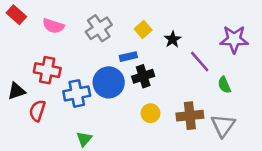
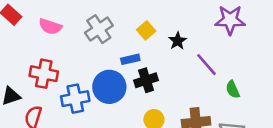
purple star: (234, 39) -> (230, 20), moved

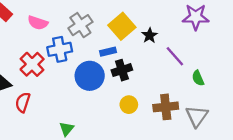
yellow square: (146, 30) -> (122, 26), size x1.6
red cross: (44, 74) -> (32, 64), turned 35
blue cross: (75, 99) -> (60, 49), moved

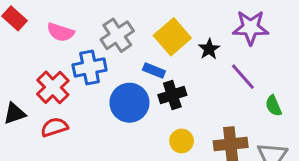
purple star: (196, 17) -> (251, 28), moved
blue rectangle: (108, 52) -> (154, 70), turned 35
red semicircle: (23, 102) -> (54, 127), moved, turned 54

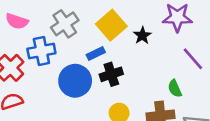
blue rectangle: (154, 70) -> (96, 54), turned -48
purple line: (243, 77) -> (193, 59), moved
green semicircle: (274, 106) -> (175, 89), moved

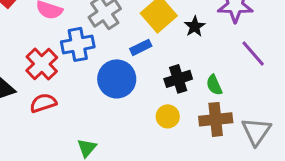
black cross: (111, 74) -> (178, 79), moved
green semicircle: (175, 89) -> (214, 85), moved

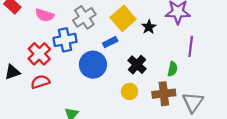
purple line: (253, 53) -> (191, 46), turned 48
black cross: (178, 79) -> (137, 65), turned -30
green semicircle: (214, 85) -> (172, 69), moved, turned -144

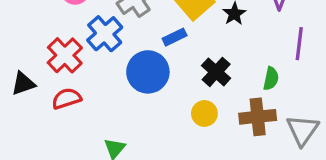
blue cross: (65, 40) -> (105, 34), turned -30

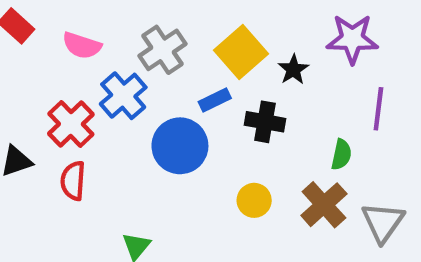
black cross: (216, 72) -> (265, 122), moved, turned -32
red semicircle: (66, 99) -> (73, 181), turned -68
brown cross: (258, 117) -> (324, 205), turned -36

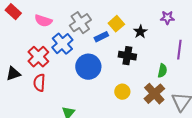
purple star: (352, 39) -> (167, 18), size x0.6
yellow square: (241, 52) -> (116, 24), size x0.7
blue rectangle: (215, 100) -> (101, 37), moved

